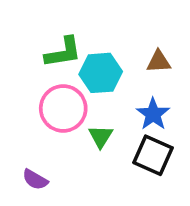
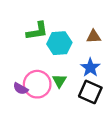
pink circle: (63, 108) -> (37, 84), moved
purple semicircle: (35, 180) -> (21, 89), moved

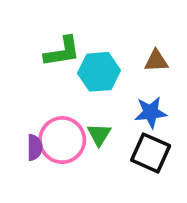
blue star: (90, 68) -> (151, 112), turned 30
purple semicircle: (21, 89) -> (35, 147), turned -120

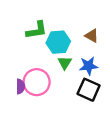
brown triangle: (156, 61) -> (92, 36), turned 32
green triangle: (99, 135) -> (65, 63), moved

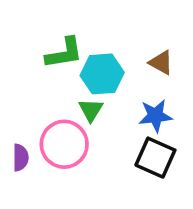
green triangle: (65, 63) -> (91, 110), moved
purple semicircle: (20, 86) -> (20, 158), moved

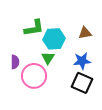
brown triangle: (161, 63) -> (85, 33), turned -40
purple semicircle: (20, 158) -> (15, 62), moved

